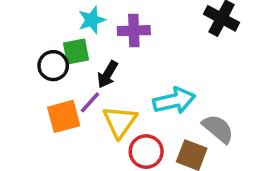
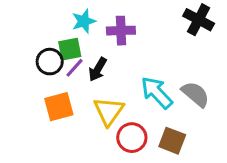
cyan arrow: (174, 101) -> (157, 93), turned -120
purple line: (90, 102) -> (74, 68), moved
gray semicircle: (218, 129) -> (195, 94), moved

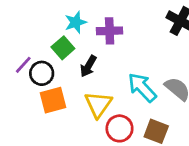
green square: (70, 49) -> (63, 48), turned -30
black circle: (50, 62) -> (42, 73), moved
purple line: (74, 68) -> (23, 65), moved

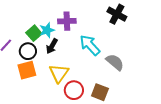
cyan star: (76, 22) -> (47, 30), moved
black circle: (42, 73) -> (28, 51), moved
cyan arrow: (142, 87) -> (90, 45), moved

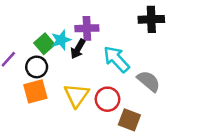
black cross: (117, 14) -> (151, 19), turned -30
black arrow: (52, 46) -> (78, 49), moved
red circle: (74, 90) -> (107, 99), moved

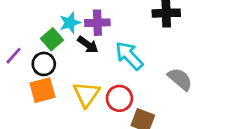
cyan star: (61, 40) -> (70, 23), moved
black arrow: (78, 49) -> (88, 45), turned -84
gray semicircle: (149, 81) -> (180, 79), moved

